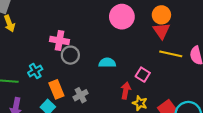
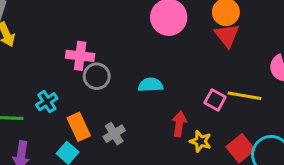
yellow line: (171, 54) -> (244, 96), moved
pink square: (143, 75) -> (215, 100), moved

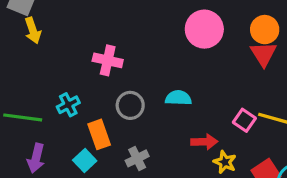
gray circle: (97, 76) -> (130, 105), moved
red arrow: (179, 124) -> (204, 142), turned 75
gray cross: (114, 134) -> (137, 158), moved

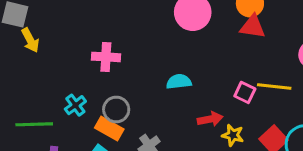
red triangle: (263, 54) -> (253, 27), turned -40
gray circle: (130, 105) -> (116, 109), moved
orange rectangle: (99, 134) -> (109, 129), turned -32

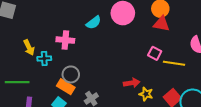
yellow arrow: (30, 40) -> (29, 48), moved
cyan semicircle: (179, 82) -> (94, 23), moved, turned 147
pink square: (245, 92) -> (155, 53), moved
cyan cross: (75, 105) -> (44, 59), moved, turned 32

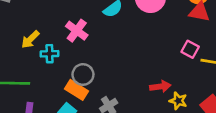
pink cross: (65, 40) -> (77, 31), turned 30
yellow arrow: (29, 48) -> (30, 39), turned 70

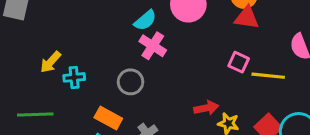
pink cross: (77, 31) -> (153, 46), moved
gray circle: (83, 75) -> (131, 82), moved

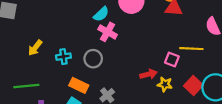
pink square: (239, 62) -> (172, 60), moved
cyan cross: (74, 77) -> (63, 57), moved

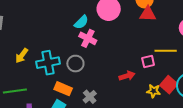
cyan cross: (63, 57) -> (48, 63), size x1.6
pink square: (172, 60) -> (148, 62), turned -32
yellow star: (165, 84) -> (154, 91), moved

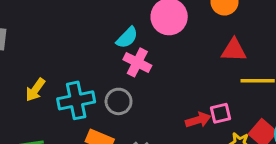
red triangle: (148, 14) -> (234, 50), moved
pink square: (148, 62) -> (221, 113), moved

